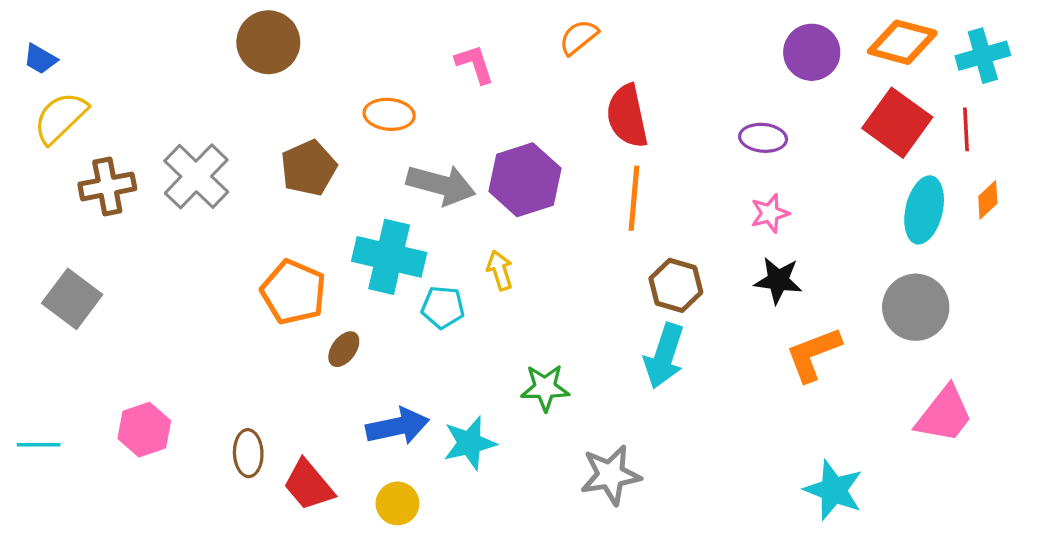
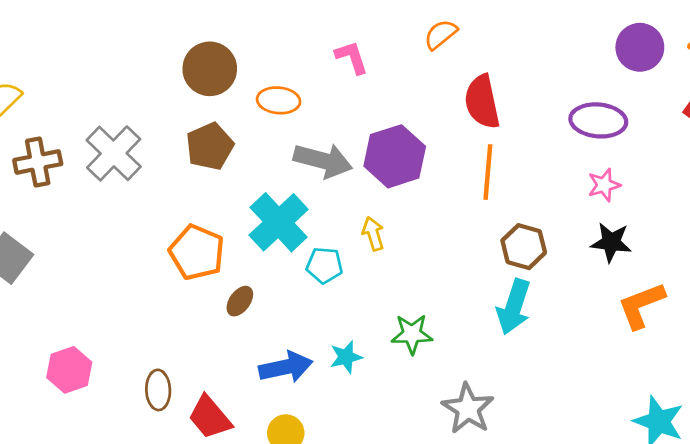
brown circle: (268, 42) -> (210, 69), moved
purple ellipse: (763, 138) -> (598, 120), size x1.4
cyan cross: (389, 257) -> (279, 222), turned 34
cyan star: (470, 443) -> (346, 357), moved, size x0.7
gray star: (610, 475) -> (468, 409), turned -30

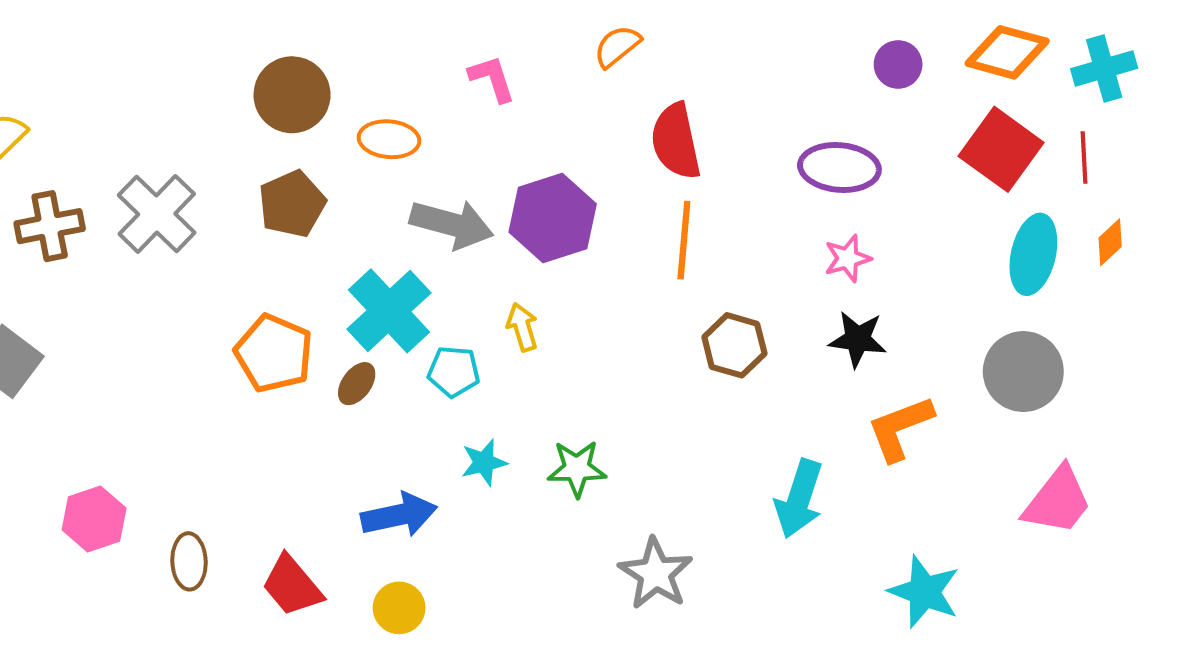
purple circle: (640, 47) -> (898, 64), size x0.7
brown ellipse: (240, 301) -> (357, 384), moved
cyan arrow: (514, 307) -> (799, 499), moved
cyan star: (346, 357) -> (484, 462), moved
brown ellipse: (158, 390) -> (189, 561), moved

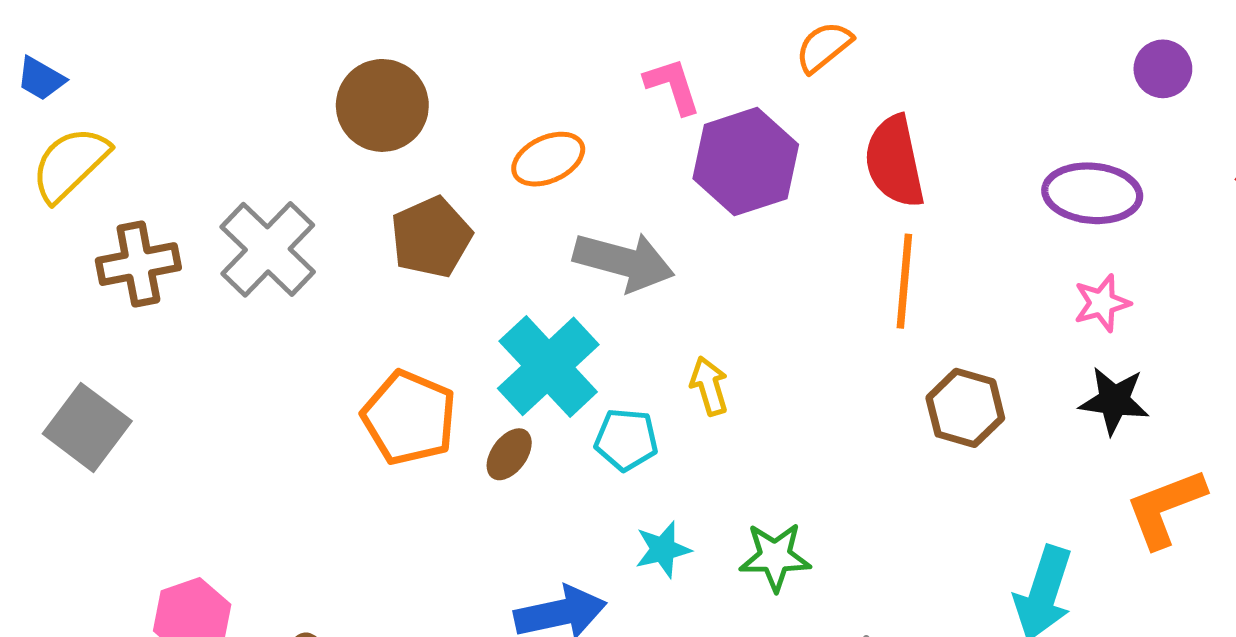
brown circle: (292, 95) -> (382, 105), moved
orange ellipse: (389, 139) -> (548, 159), turned -30
purple hexagon: (553, 218) -> (746, 162), moved

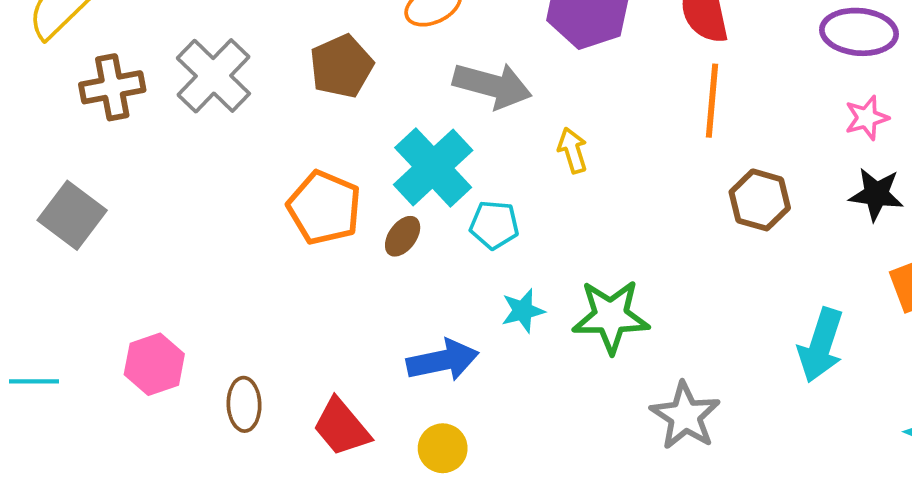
yellow arrow: (709, 386) -> (573, 150), moved
green star: (775, 557) -> (611, 316), size x1.4

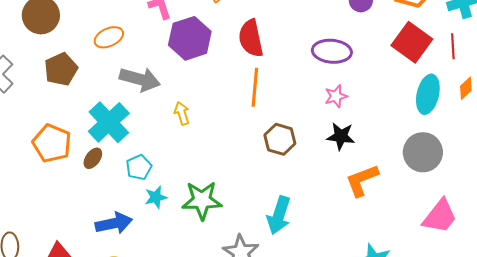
cyan pentagon: (494, 225) -> (139, 167), moved, turned -30
cyan arrow: (821, 345) -> (279, 215), moved

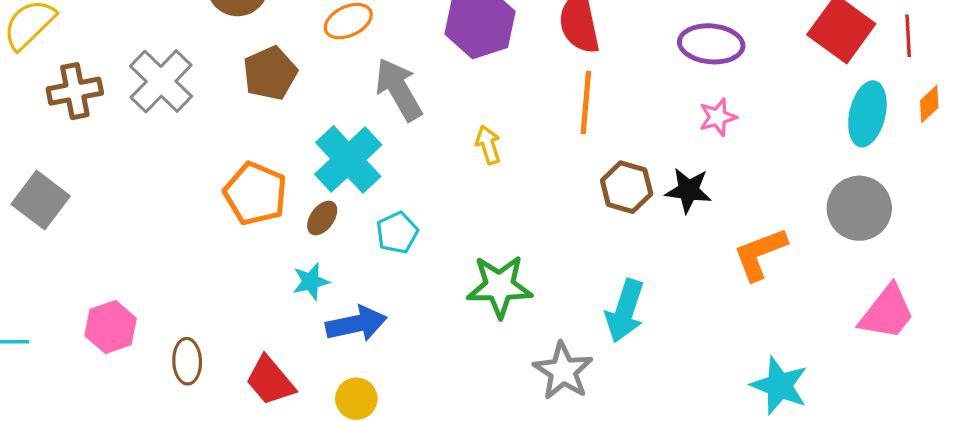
gray arrow: (140, 79) -> (399, 89), turned -135
yellow arrow: (182, 113) -> (488, 145), moved
black star: (341, 136) -> (688, 190), moved
cyan star: (156, 197) -> (311, 281), moved

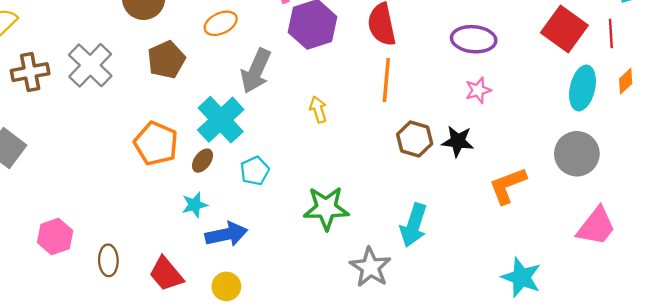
gray arrow: (399, 89) -> (256, 71), turned -126

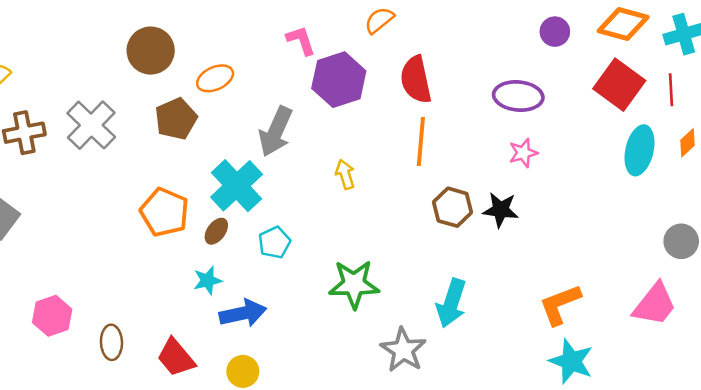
orange ellipse: (221, 23) -> (215, 78), moved
gray circle: (577, 154) -> (681, 241), moved, size x0.7
orange L-shape: (508, 186) -> (560, 304), moved

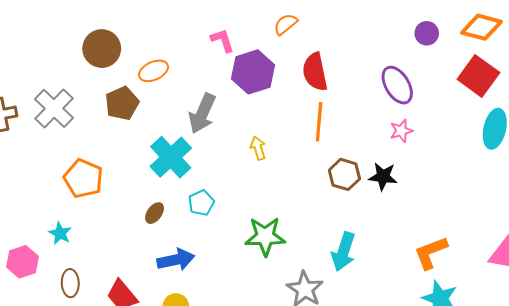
purple ellipse: (518, 96) -> (397, 85), turned 54
orange pentagon: (165, 212) -> (83, 179), moved
brown ellipse: (216, 231) -> (155, 213), moved
cyan star: (207, 280) -> (60, 233), moved, turned -30

